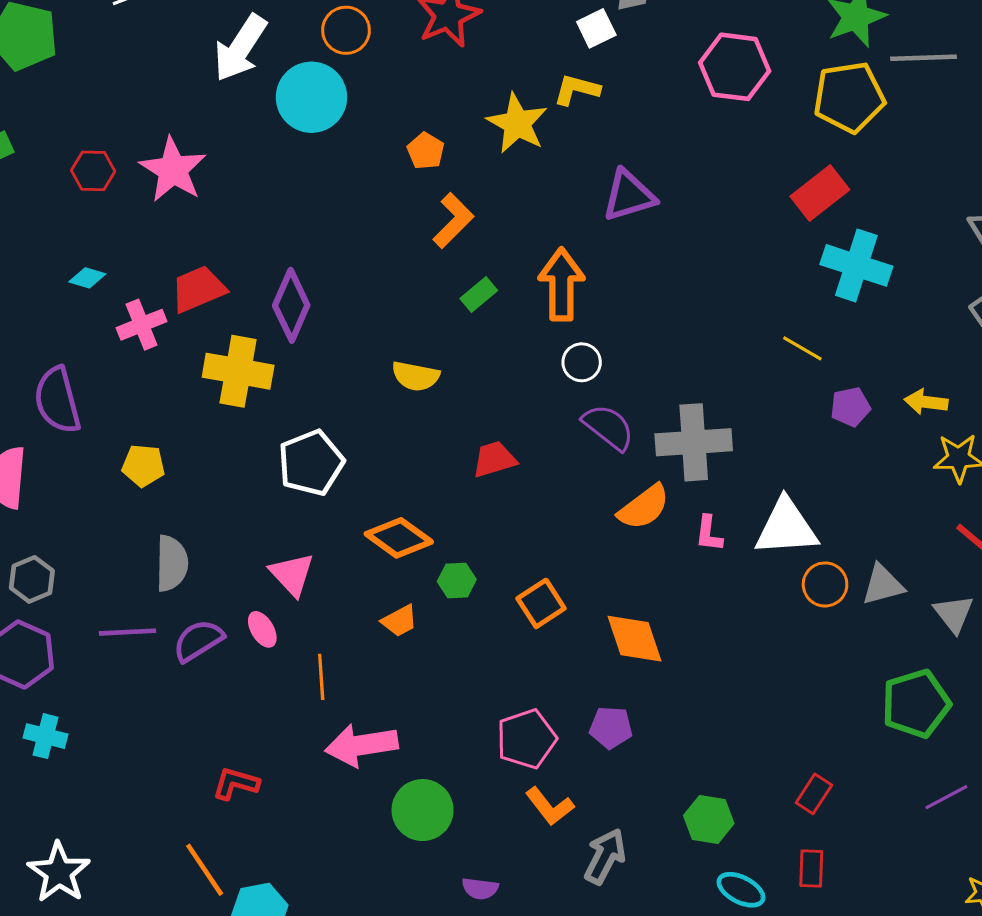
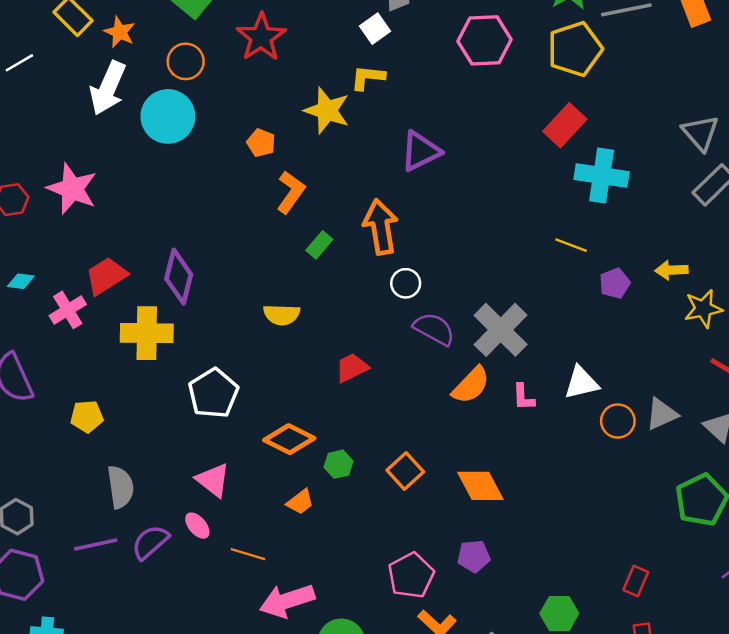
gray cross: (694, 442) -> (501, 330), turned -32
white triangle: (786, 527) -> (581, 383), size x0.7
orange line: (321, 677) -> (248, 554), turned -60

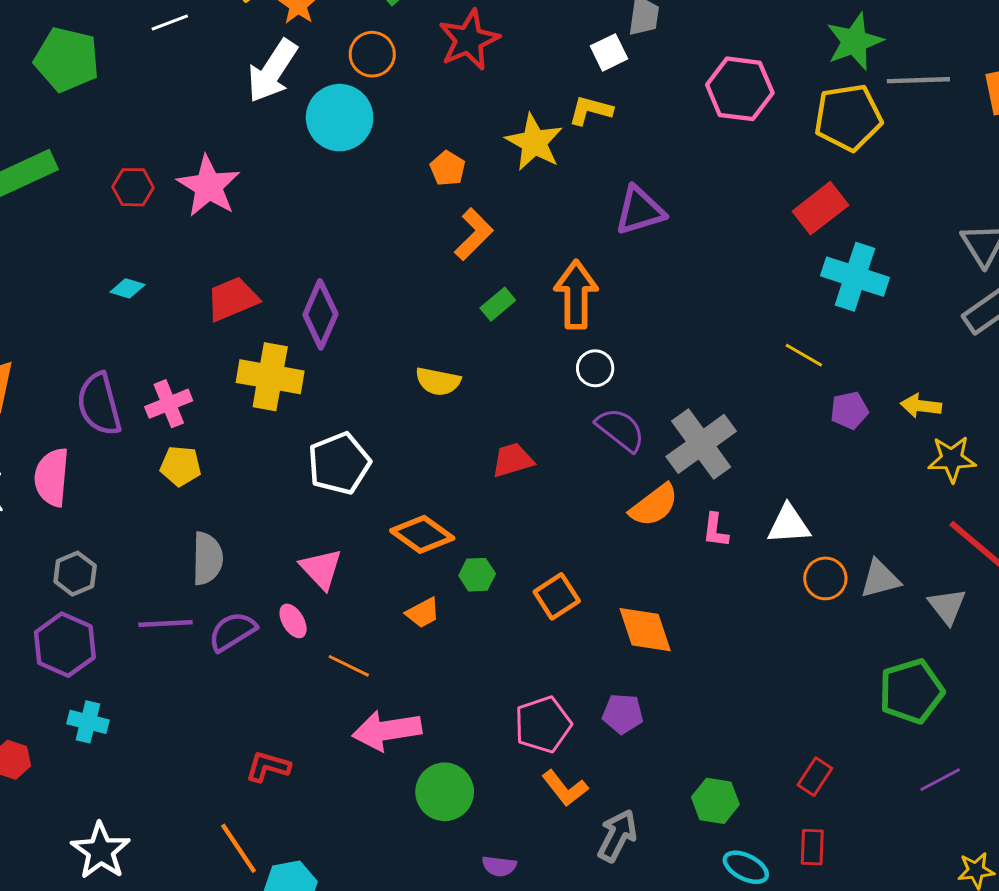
pink cross: (68, 310) -> (169, 404), moved

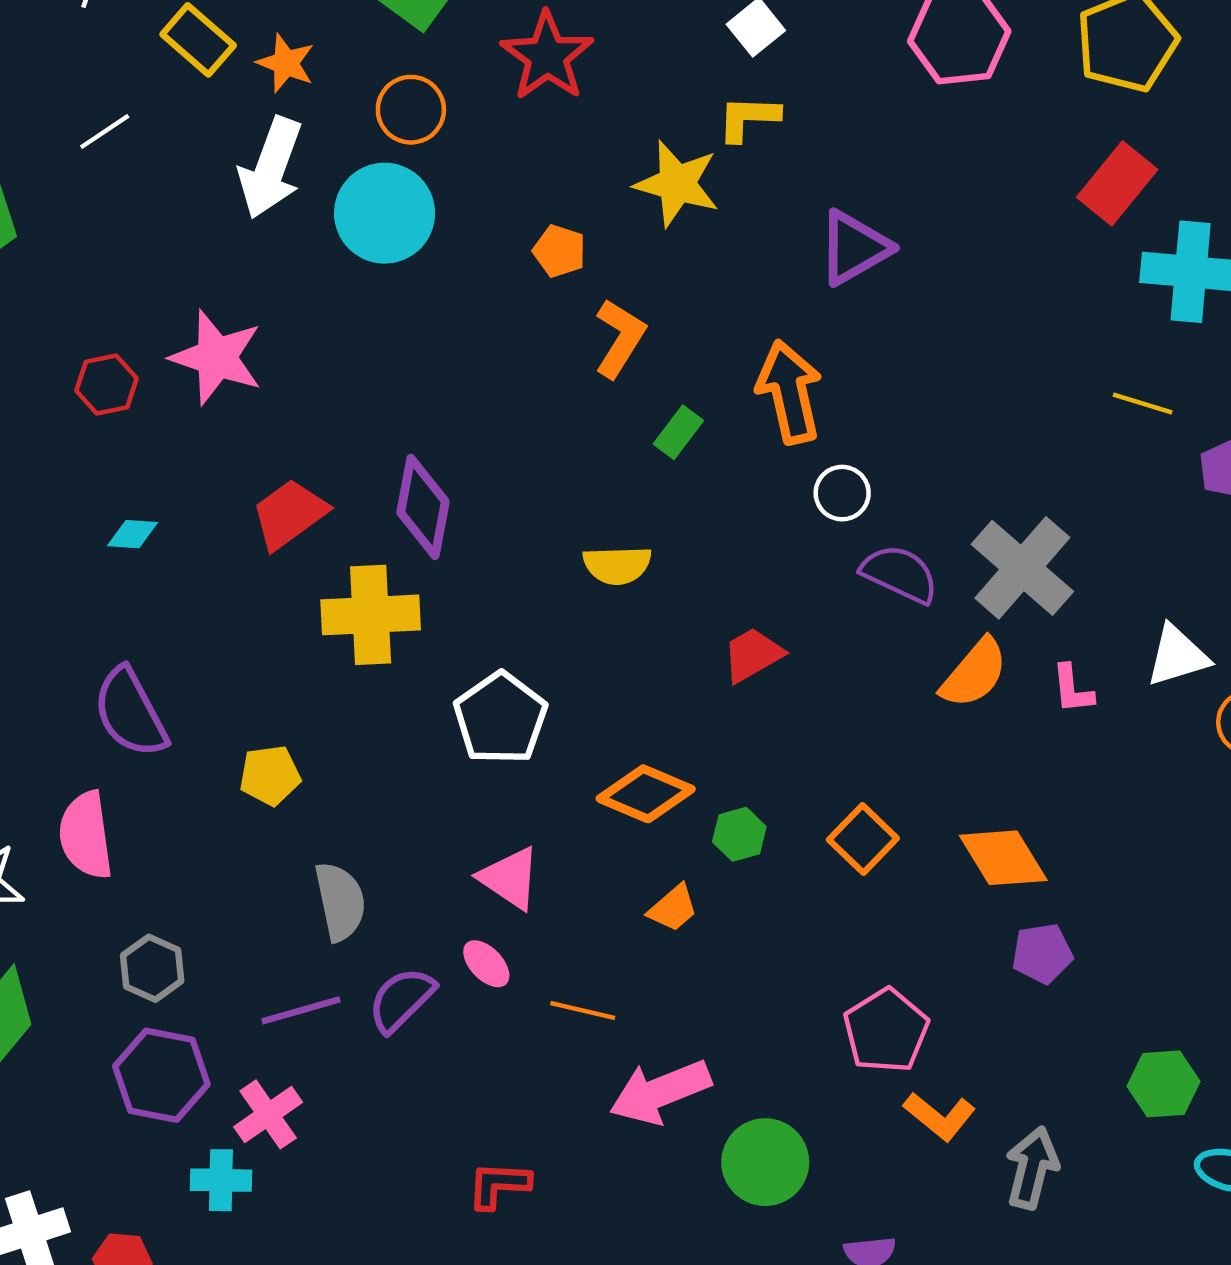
pink cross: (169, 404) -> (268, 1114), moved
purple pentagon: (623, 714) -> (1042, 953), moved

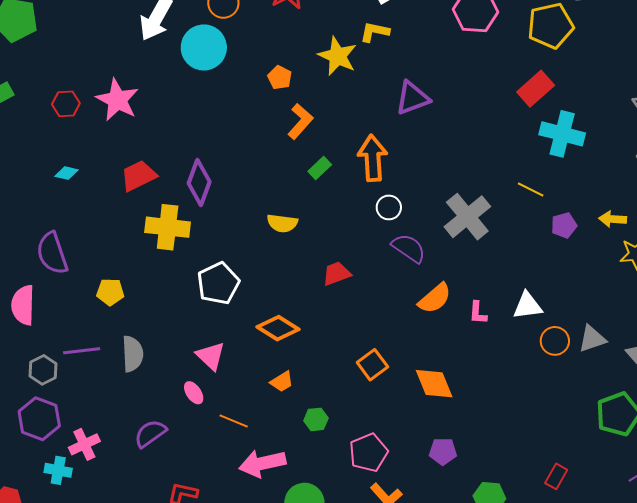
gray cross: (1022, 568) -> (467, 217), moved
green hexagon: (739, 834) -> (316, 419), moved
purple pentagon: (1042, 953) -> (443, 451), moved
purple semicircle: (401, 1000) -> (150, 433), moved
purple line: (301, 1010) -> (82, 351), moved

